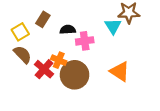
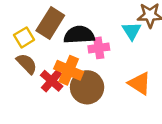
brown rectangle: (43, 19) -> (50, 23), size x1.6
black semicircle: (68, 30) -> (79, 35), size x1.6
orange cross: (59, 60) -> (69, 70), size x1.5

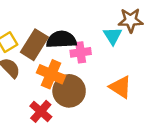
brown rectangle: (50, 23) -> (34, 45), moved
red cross: (52, 81) -> (41, 111), moved

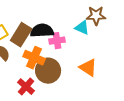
cyan triangle: (113, 36) -> (82, 28), turned -35

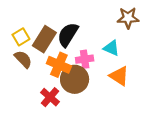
cyan triangle: (82, 28) -> (111, 48), moved
black semicircle: (42, 31) -> (68, 35), turned -55
pink cross: (57, 41) -> (85, 59), moved

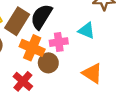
orange triangle: (119, 76) -> (92, 73), moved
brown circle: (75, 79) -> (48, 63), size x0.7

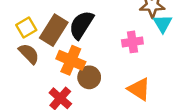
cyan triangle: (87, 30) -> (163, 24), moved, turned 36
pink cross: (59, 42) -> (132, 42), moved

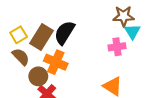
pink cross: (132, 42) -> (117, 47), moved
brown circle: (89, 77) -> (38, 76), moved

